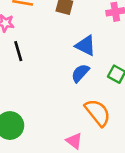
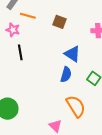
blue semicircle: (80, 73) -> (66, 74), turned 147

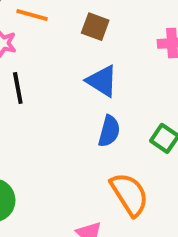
blue triangle: (72, 54) -> (102, 81), moved

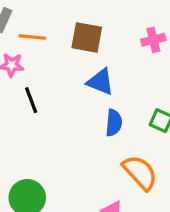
brown square: (95, 27) -> (87, 37), size x1.4

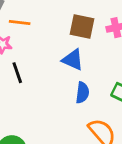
brown square: (87, 37) -> (82, 26), moved

